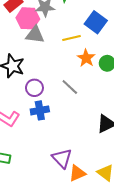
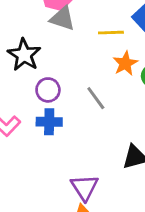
purple triangle: (62, 158) -> (85, 187), moved

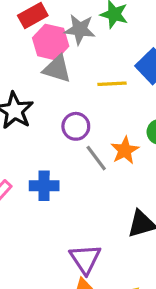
orange star: (125, 63) -> (125, 150), moved
purple circle: (48, 90) -> (76, 126), moved

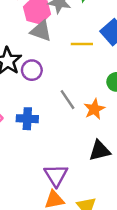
purple circle: (76, 126) -> (32, 70), moved
orange star: (125, 150) -> (94, 109), moved

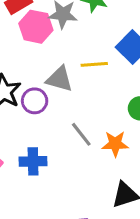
gray triangle: (41, 31) -> (59, 79), moved
orange star: (94, 109) -> (115, 144), turned 30

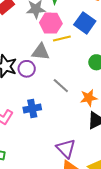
pink hexagon: (36, 27) -> (51, 23), moved
orange star: (115, 144) -> (89, 98), moved

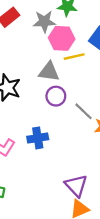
purple circle: (27, 69) -> (56, 96), moved
gray line: (61, 86) -> (84, 111), moved

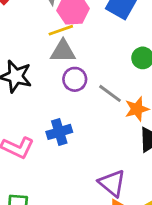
yellow line: (74, 57) -> (61, 30), moved

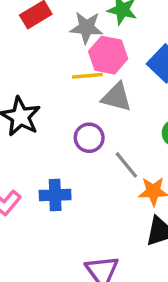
gray triangle: (63, 51) -> (117, 97), moved

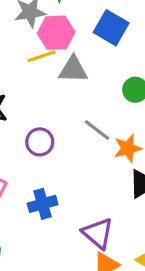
purple circle: (89, 138) -> (40, 142), moved
blue cross: (55, 195) -> (43, 204), moved

